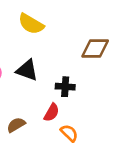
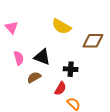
yellow semicircle: (31, 24) -> (61, 26), moved
brown semicircle: (16, 125) -> (34, 77), moved

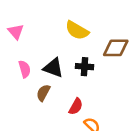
black cross: (71, 69) -> (84, 67), moved
brown semicircle: (34, 77) -> (43, 93), turned -32

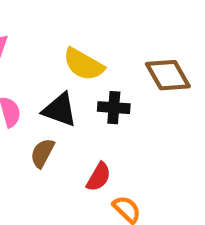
yellow semicircle: (77, 30) -> (84, 64), moved
brown diamond: (116, 48) -> (168, 75), turned 60

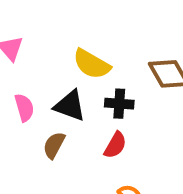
red semicircle: (99, 177) -> (115, 145), moved

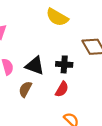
yellow semicircle: (92, 64) -> (57, 17), moved

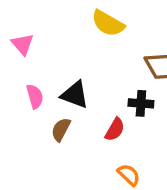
black cross: (64, 64) -> (141, 103), moved

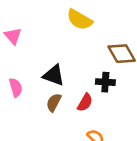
pink semicircle: (35, 96) -> (16, 88), moved
brown semicircle: (61, 129) -> (54, 102), moved

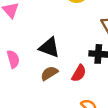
brown semicircle: (54, 102) -> (49, 73), turned 30

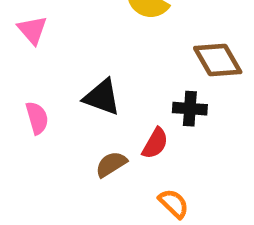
brown semicircle: (49, 73) -> (111, 164), moved

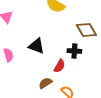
brown semicircle: (111, 164) -> (45, 83), moved

